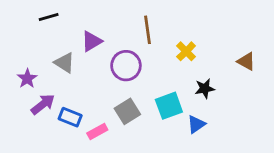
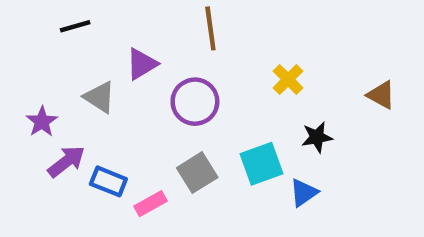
brown line: (147, 30) -> (210, 28), moved

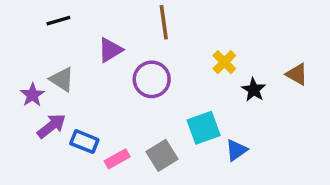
gray triangle: (100, 97) -> (62, 79), moved
black star: (317, 137) -> (254, 90), moved, turned -30
gray square: (197, 173) -> (162, 155), moved

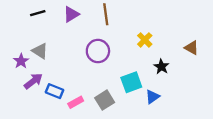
purple triangle: (110, 50) -> (71, 14), moved
black star: (254, 90) -> (161, 67), moved

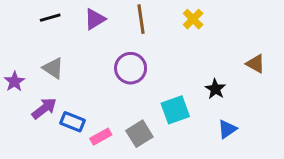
yellow cross: (145, 40) -> (193, 19), moved
purple star: (21, 61) -> (14, 82), moved
blue triangle: (153, 97) -> (227, 129), moved

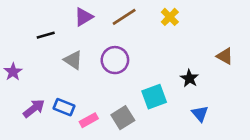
black line: (50, 18) -> (46, 35), moved
brown line: (141, 19) -> (124, 17), turned 65
gray triangle: (53, 68) -> (73, 60), moved
purple arrow: (44, 108) -> (34, 108), moved
blue triangle: (227, 129) -> (200, 114), turned -36

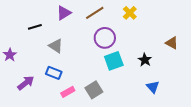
purple circle: (115, 60) -> (105, 38), moved
cyan square: (154, 97) -> (114, 61), moved
blue rectangle: (64, 107) -> (54, 73), moved

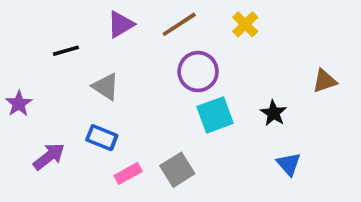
brown triangle: (172, 43) -> (325, 81), turned -48

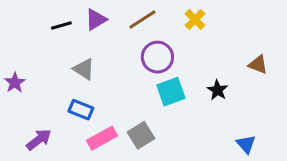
black line: (66, 51) -> (61, 26), moved
brown triangle: (325, 81) -> (258, 65), turned 40
purple arrow: (49, 156) -> (39, 140), moved
blue triangle: (289, 164) -> (246, 144), moved
pink rectangle: (128, 173) -> (102, 138), size x1.4

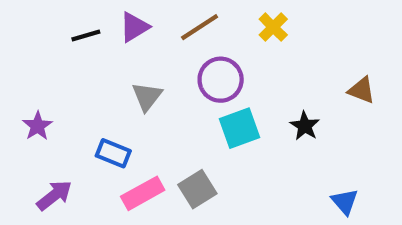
gray triangle: (84, 69) -> (147, 96), moved, turned 35
purple star: (15, 83) -> (38, 126), moved

